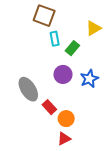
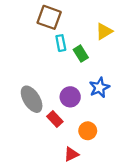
green rectangle: (72, 48) -> (81, 54), turned -72
purple circle: (63, 74) -> (70, 97), moved
orange circle: (66, 119) -> (88, 131), moved

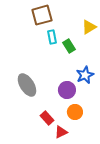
brown square: (49, 17) -> (42, 15), turned -35
purple circle: (70, 97) -> (67, 90), moved
red rectangle: (55, 119) -> (47, 118), moved

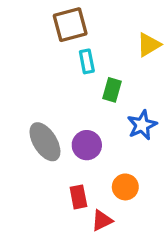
green rectangle: (69, 46) -> (112, 90), moved, turned 48
purple circle: (67, 90) -> (87, 145), moved
red rectangle: (47, 118) -> (78, 197), turned 32

